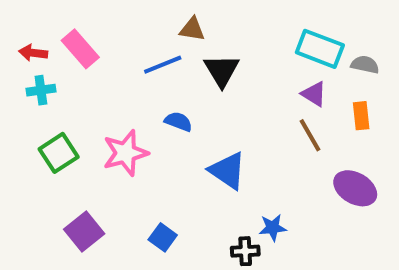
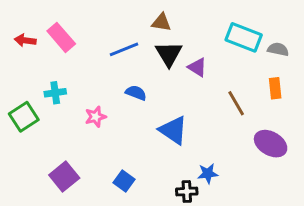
brown triangle: (192, 29) -> (161, 22), moved
cyan cross: (41, 90) -> (55, 93), moved
purple triangle: (314, 94) -> (197, 67), moved
green square: (59, 153) -> (24, 117), moved
pink star: (125, 153) -> (96, 117), size x0.6

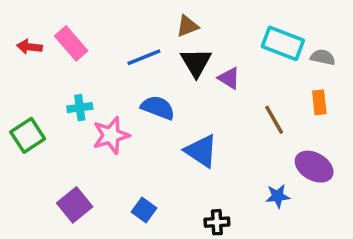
brown triangle: (161, 22) -> (187, 26), turned -30
cyan cross: (55, 93) -> (80, 108), moved
blue semicircle: (136, 93) -> (158, 108), size x1.4
pink star: (96, 117) -> (111, 135), size x1.5
blue star: (208, 174) -> (278, 196), moved

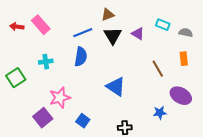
cyan rectangle: (283, 43) -> (163, 25), size x0.6
purple triangle: (229, 78) -> (138, 34), moved
blue semicircle: (158, 108) -> (81, 57), moved, turned 78
pink star: (111, 135) -> (60, 98), moved

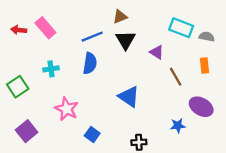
cyan rectangle: (163, 25) -> (181, 28), size x1.5
purple triangle: (138, 34) -> (157, 52), moved
pink star: (60, 98) -> (67, 109), turned -30
purple square: (43, 118) -> (27, 131), moved

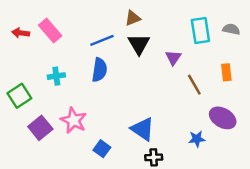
cyan rectangle: (181, 28) -> (200, 30), turned 60
gray semicircle: (207, 37) -> (231, 29), moved
purple triangle: (157, 52) -> (173, 58), turned 32
blue triangle: (129, 97) -> (143, 129), moved
purple square: (27, 131) -> (40, 128), moved

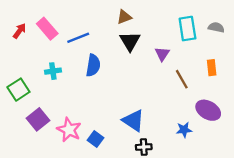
red arrow: (21, 33) -> (20, 31), turned 119
blue line: (102, 40) -> (78, 38), moved
pink star: (74, 120) -> (69, 130), moved

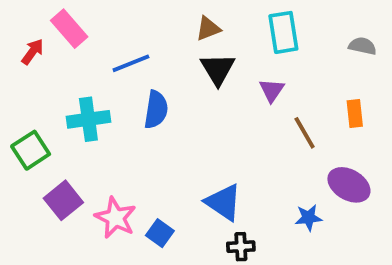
pink rectangle: (47, 29) -> (69, 29), moved
cyan rectangle: (187, 29) -> (283, 32), moved
cyan cross: (53, 71) -> (88, 119), size x1.5

